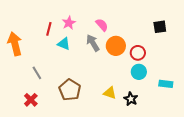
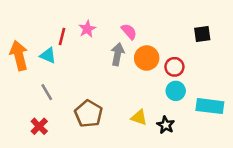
gray arrow: (93, 43) -> (118, 54), turned 42
cyan triangle: (64, 44) -> (48, 55), moved
cyan rectangle: (166, 84) -> (210, 106), size x1.5

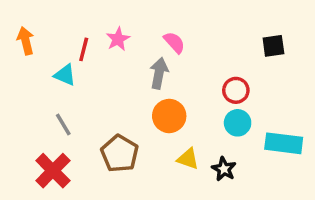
orange arrow: (19, 55) -> (26, 41), moved, size x0.7
orange circle: (147, 58) -> (169, 116), moved
red cross: (39, 126) -> (53, 171), size x1.5

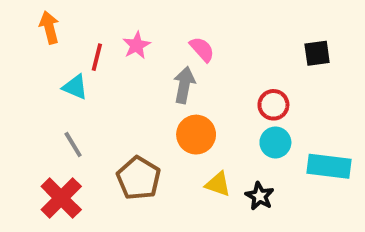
orange arrow: (26, 41) -> (49, 27), moved

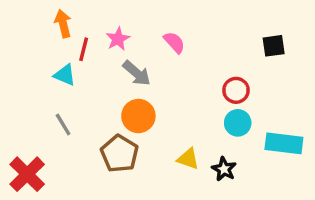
orange arrow: (49, 27) -> (63, 24), moved
gray arrow: (184, 85) -> (137, 73), moved, turned 120
orange circle: (196, 135) -> (138, 116), moved
red cross: (61, 198) -> (27, 174), moved

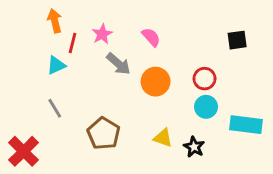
cyan triangle: (65, 75) -> (56, 65), turned -48
orange circle: (138, 116) -> (156, 82), moved

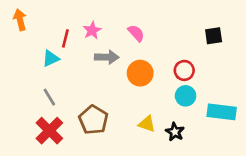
orange arrow: (55, 21) -> (20, 20), moved
gray arrow: (118, 64) -> (107, 57), turned -40
red cross: (24, 151) -> (49, 131), moved

